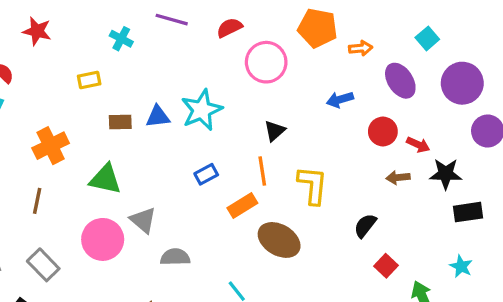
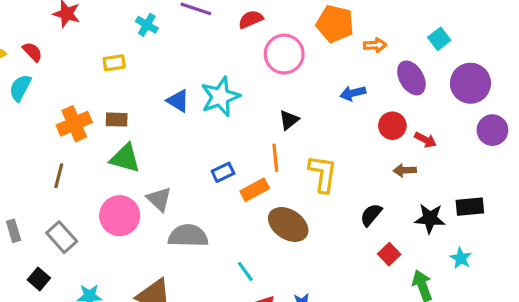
blue triangle: (158, 116) -> (178, 101), turned 35
brown rectangle: (120, 122) -> (117, 120), moved
blue rectangle: (206, 174) -> (223, 172), moved
black star: (446, 174) -> (430, 218), moved
gray semicircle: (175, 257) -> (188, 236), size x1.4

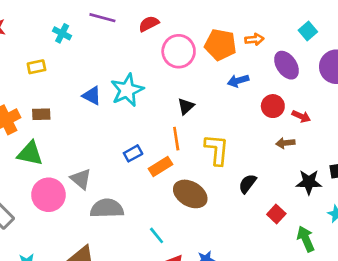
orange pentagon: (335, 24) -> (220, 45), moved
green triangle: (125, 158) -> (30, 153), moved
black semicircle: (371, 215) -> (248, 184), moved

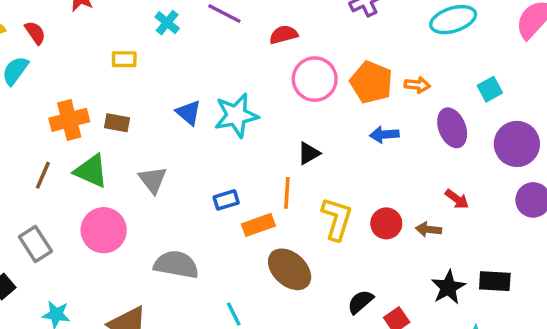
red circle: (273, 106) -> (386, 223), moved
gray triangle: (81, 179) -> (153, 180), moved
black star: (309, 182) -> (448, 287), turned 30
black semicircle: (248, 184) -> (360, 302), moved

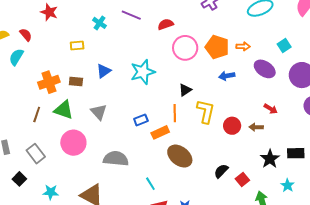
blue triangle: (189, 113) -> (104, 71), moved, turned 49
purple ellipse: (452, 128) -> (265, 69), turned -30
yellow L-shape: (337, 219) -> (206, 111), moved

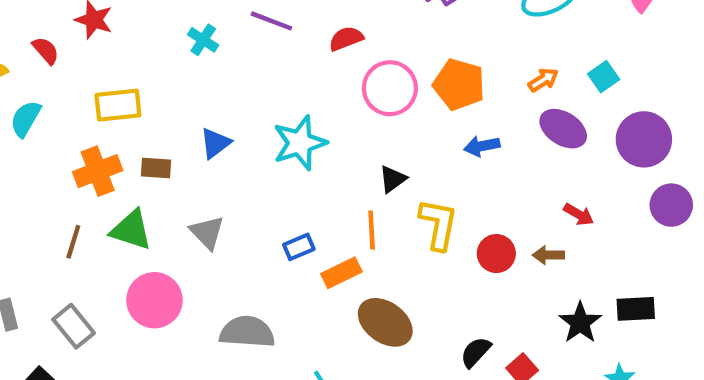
red semicircle: (26, 35) -> (46, 51), moved
yellow rectangle: (77, 45) -> (118, 105), moved, size x1.5
orange arrow: (243, 46) -> (543, 80), moved, turned -32

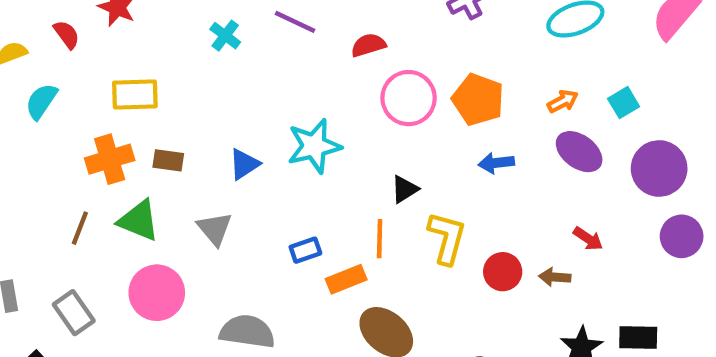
blue triangle: (215, 143) -> (244, 164), moved

